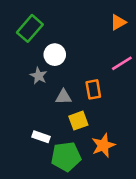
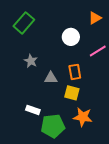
white circle: (55, 55) -> (71, 37), moved
yellow square: (78, 121) -> (72, 93), moved, turned 35
orange star: (103, 145) -> (83, 117), turned 30

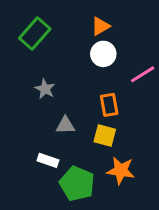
orange triangle: (95, 18) -> (100, 26), moved
gray triangle: (51, 78) -> (65, 125), moved
green pentagon: (53, 126) -> (77, 184), turned 30

